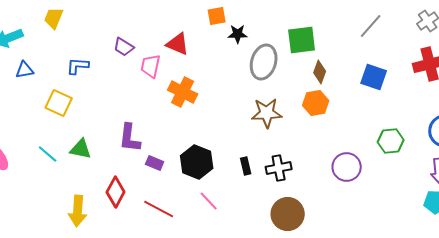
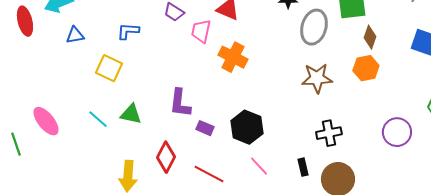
black rectangle: (246, 166) -> (303, 167), moved

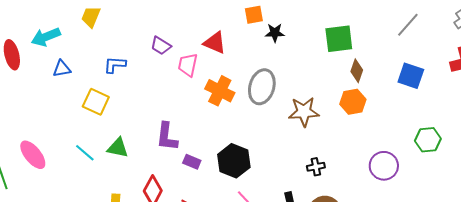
gray ellipse: (314, 27) -> (262, 87), moved
black cross: (329, 133) -> (316, 167), size x0.7

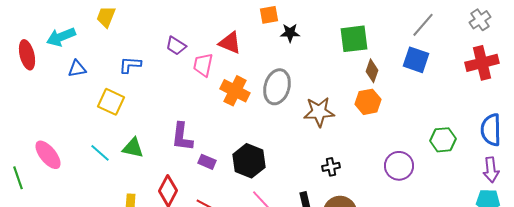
blue square: (411, 76) -> (416, 60), moved

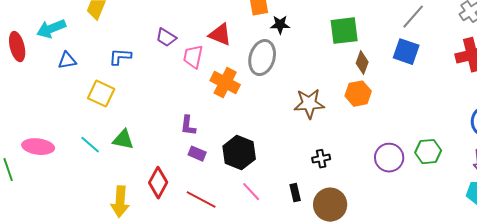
gray ellipse: (277, 87) -> (262, 58), moved
purple L-shape: (182, 137) -> (188, 126), moved, size x0.7
green hexagon: (443, 140) -> (428, 152), moved
pink ellipse: (48, 155) -> (38, 147), turned -44

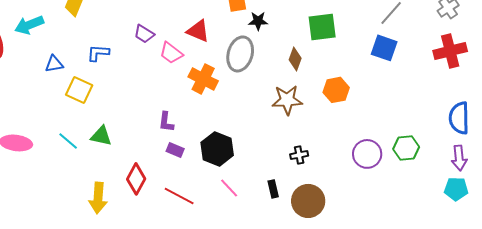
pink trapezoid: (193, 57) -> (171, 53), turned -65
blue triangle: (67, 61) -> (54, 64), moved
brown diamond: (362, 63) -> (295, 59), moved

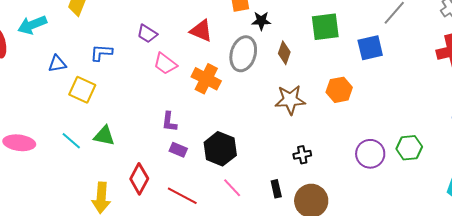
blue square: (384, 48) -> (370, 48), moved, turned -32
pink trapezoid: (171, 53) -> (165, 64), moved
brown diamond: (295, 59) -> (284, 53), moved

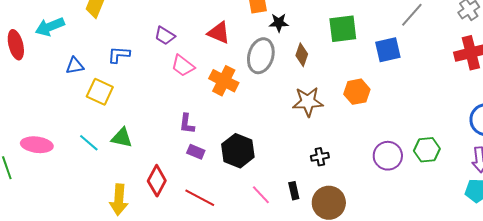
pink line: (232, 188) -> (261, 195), moved

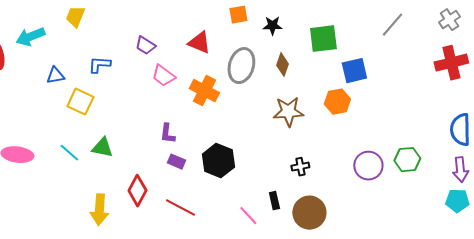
black star: (279, 23) -> (272, 26), moved
blue square: (388, 50) -> (354, 71), moved
pink line: (261, 195) -> (248, 216), moved

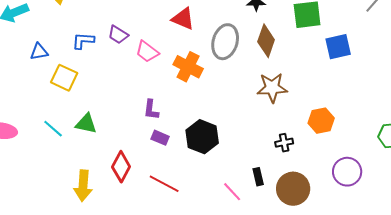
purple trapezoid: (145, 46) -> (118, 35), moved
brown diamond: (282, 65) -> (266, 41), size x1.4
orange hexagon: (337, 102) -> (321, 121), moved
purple circle: (368, 166) -> (347, 172), moved

